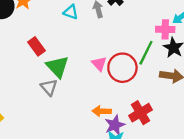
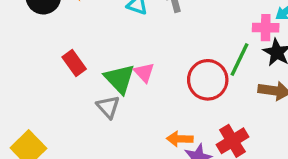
red rectangle: (36, 46) -> (74, 63), moved
pink triangle: (99, 64) -> (144, 72), moved

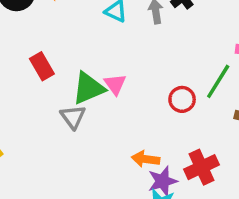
green triangle: (120, 79) -> (88, 88), turned 44
red circle: (208, 80) -> (182, 99), size x0.6

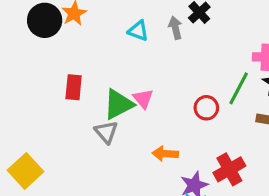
red rectangle: (42, 66) -> (74, 87), turned 40
orange arrow: (146, 159) -> (165, 154), moved

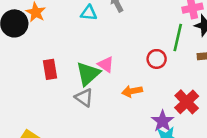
orange arrow: (165, 154) -> (132, 91), moved

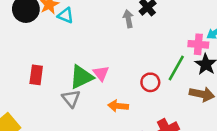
cyan triangle: (89, 13) -> (66, 15), moved
red rectangle: (50, 69) -> (36, 75), moved

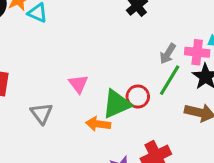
gray arrow: (128, 19) -> (168, 54), moved, turned -138
green triangle: (81, 77) -> (117, 104), moved

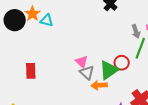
gray arrow: (168, 54) -> (136, 31), turned -40
gray triangle: (41, 113) -> (87, 73), moved

